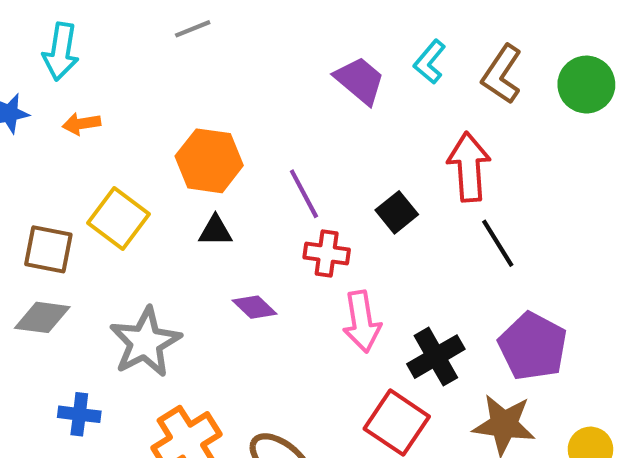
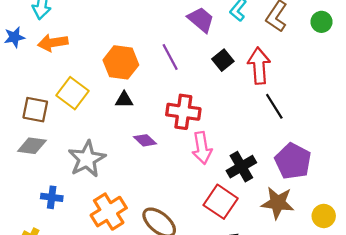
green circle: (586, 85) -> (322, 22), size x0.7
orange arrow: (81, 124) -> (53, 43), size x1.5
purple line: (304, 194) -> (170, 57), moved
black square: (397, 212) -> (223, 60), moved
red cross: (327, 254) -> (183, 112), size x1.4

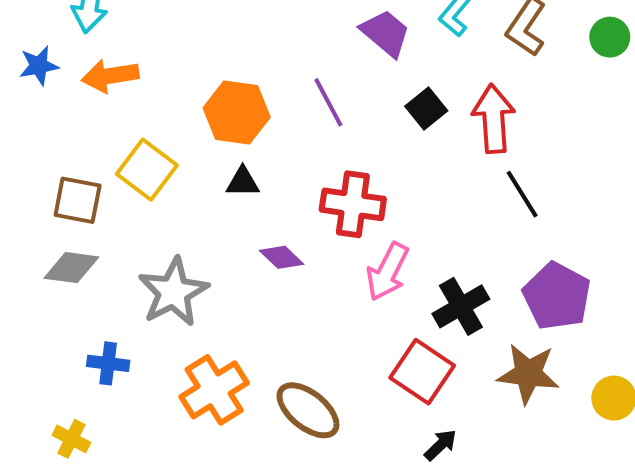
pink arrow: (202, 148) -> (388, 272), turned 36

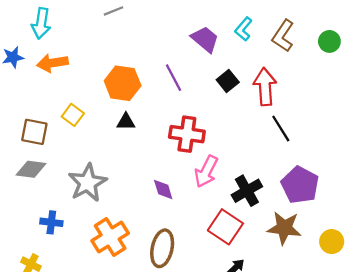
yellow square: (147, 170) -> (73, 115), size x0.7
purple diamond: (281, 257) -> (163, 190), moved, turned 30
brown ellipse: (308, 410) -> (162, 248), turned 63

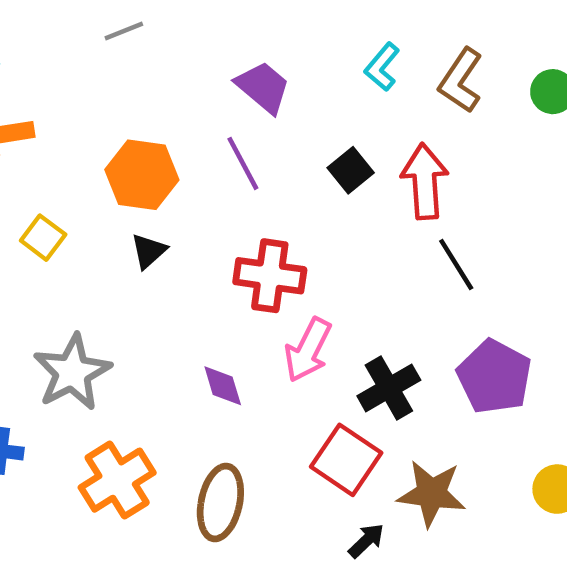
purple trapezoid: (205, 39) -> (263, 87), moved
black triangle: (126, 122) -> (149, 251), turned -42
brown star: (284, 228) -> (431, 494), moved

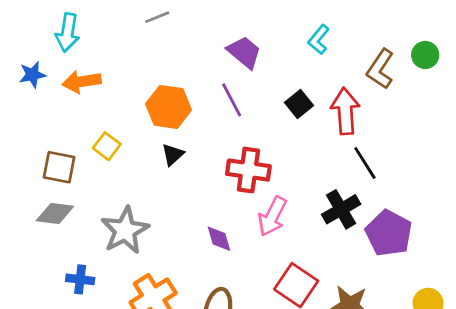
brown L-shape: (461, 80) -> (380, 69), moved
black cross: (389, 388) -> (341, 209), moved

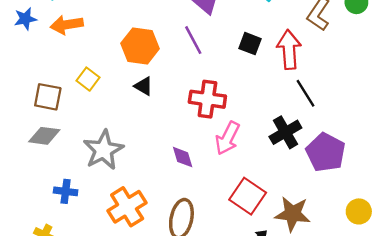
black square: (299, 104) -> (250, 44), turned -30
black triangle: (173, 155) -> (144, 86), turned -48

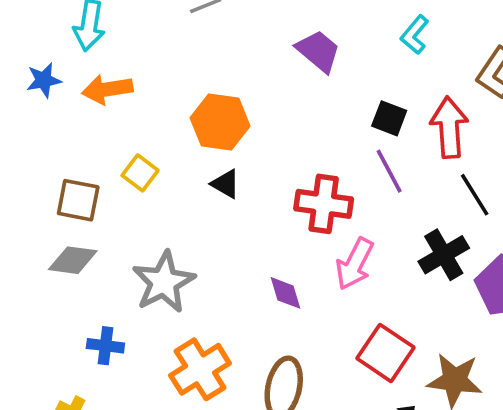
purple line: (193, 40) -> (389, 171), moved

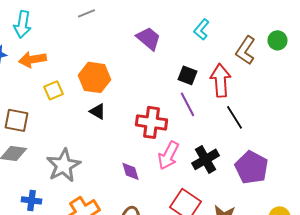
yellow square: (140, 173) -> (54, 90), moved, turned 30
black cross: (444, 255) -> (206, 159), moved

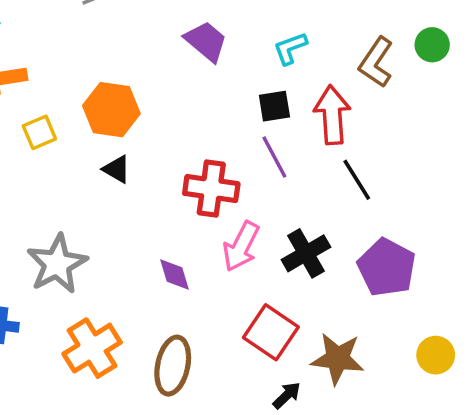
cyan L-shape: (202, 29) -> (290, 48), moved, turned 30
black square: (188, 75) -> (274, 106), turned -30

